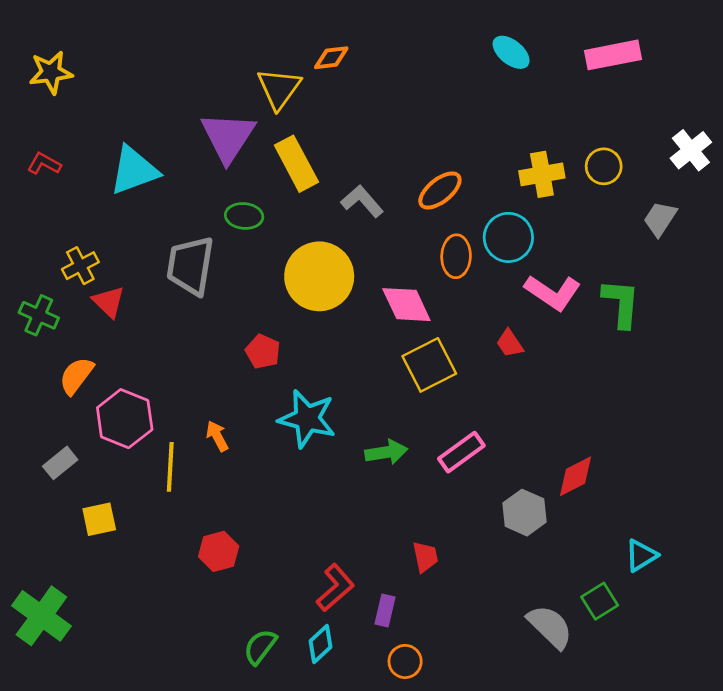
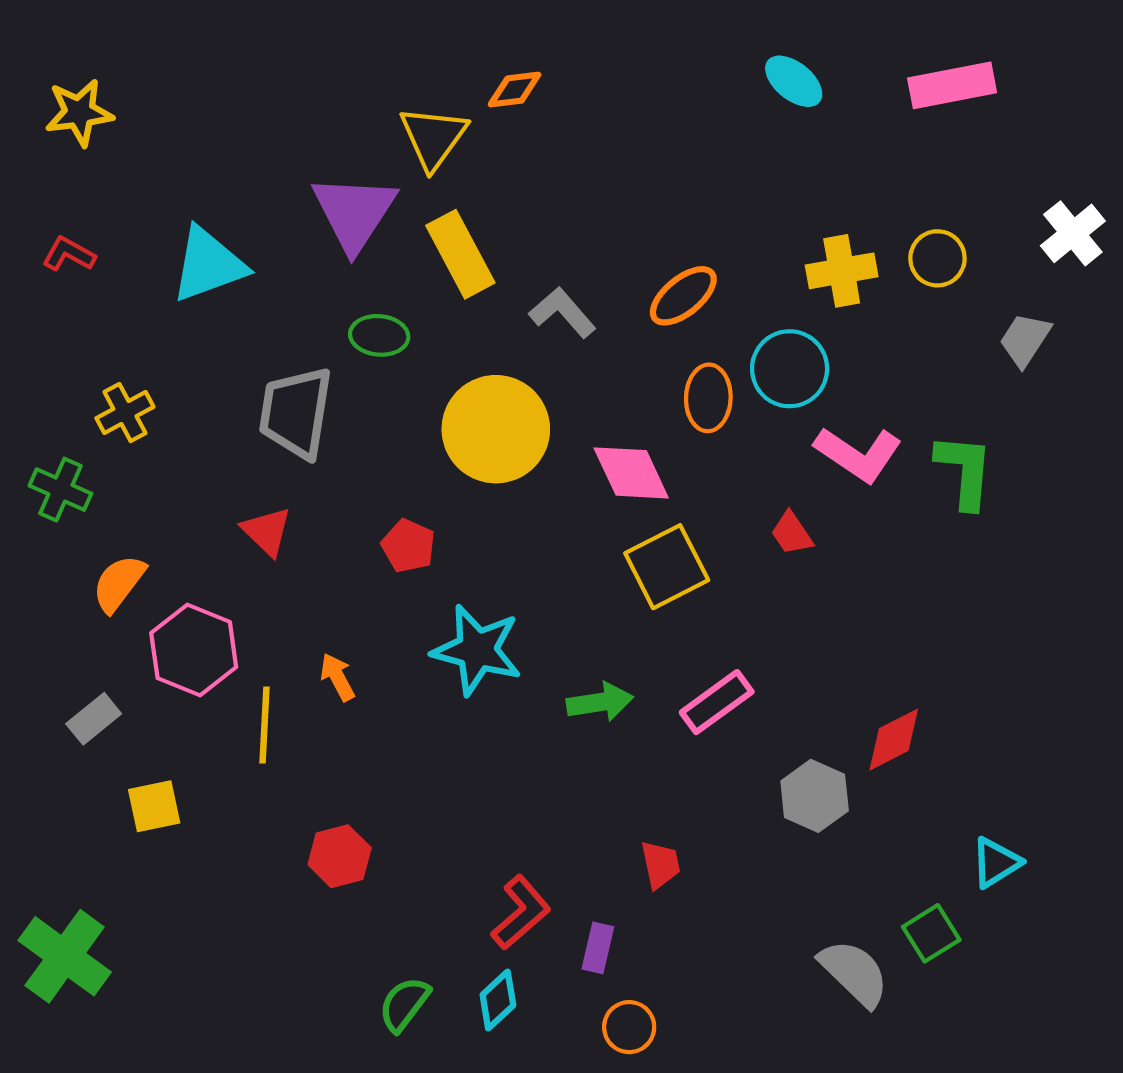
red triangle: (109, 302) -> (267, 531), moved

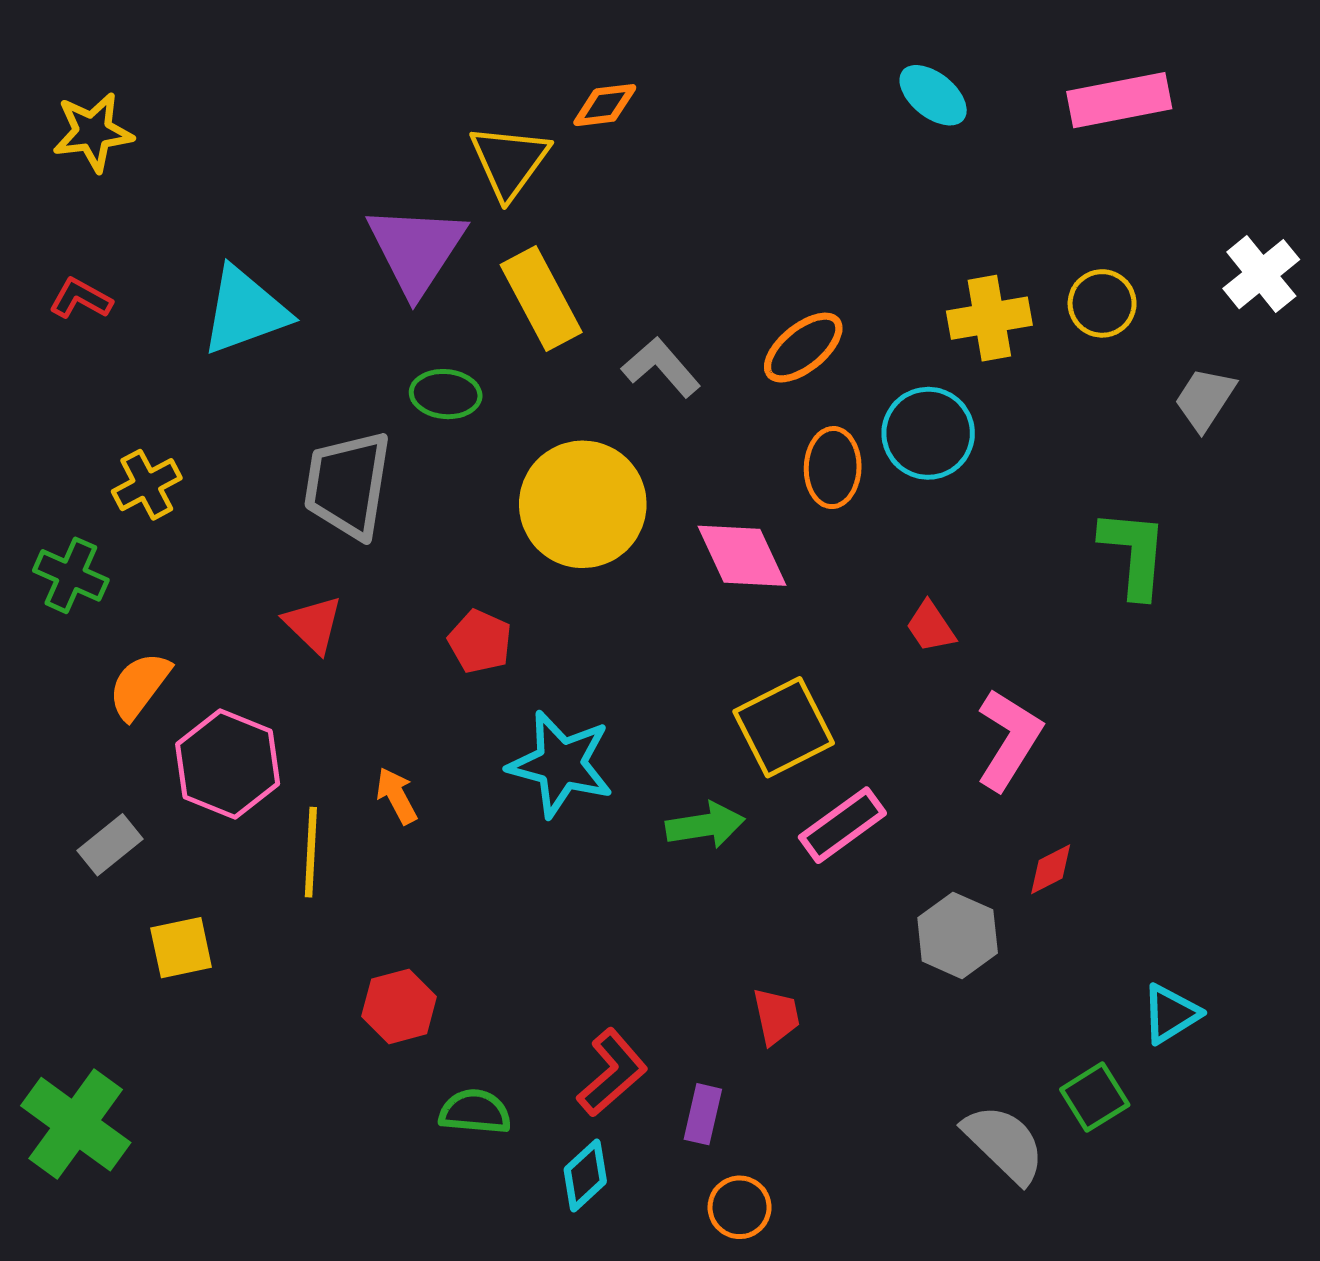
pink L-shape: (858, 454) -> (1009, 739), moved, turned -92
yellow square: (667, 567) -> (784, 727), moved
red diamond: (894, 740) -> (1051, 869), size x0.7
green semicircle: (404, 1004) -> (475, 1112), moved, turned 58

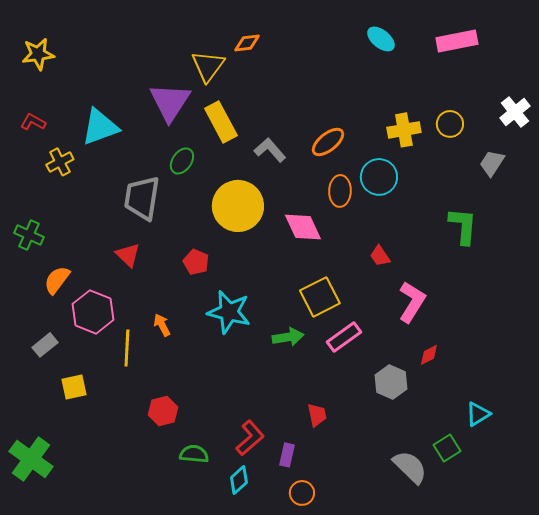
green ellipse: (446, 394) -> (182, 161), turned -60
yellow cross: (147, 485) -> (60, 162), moved

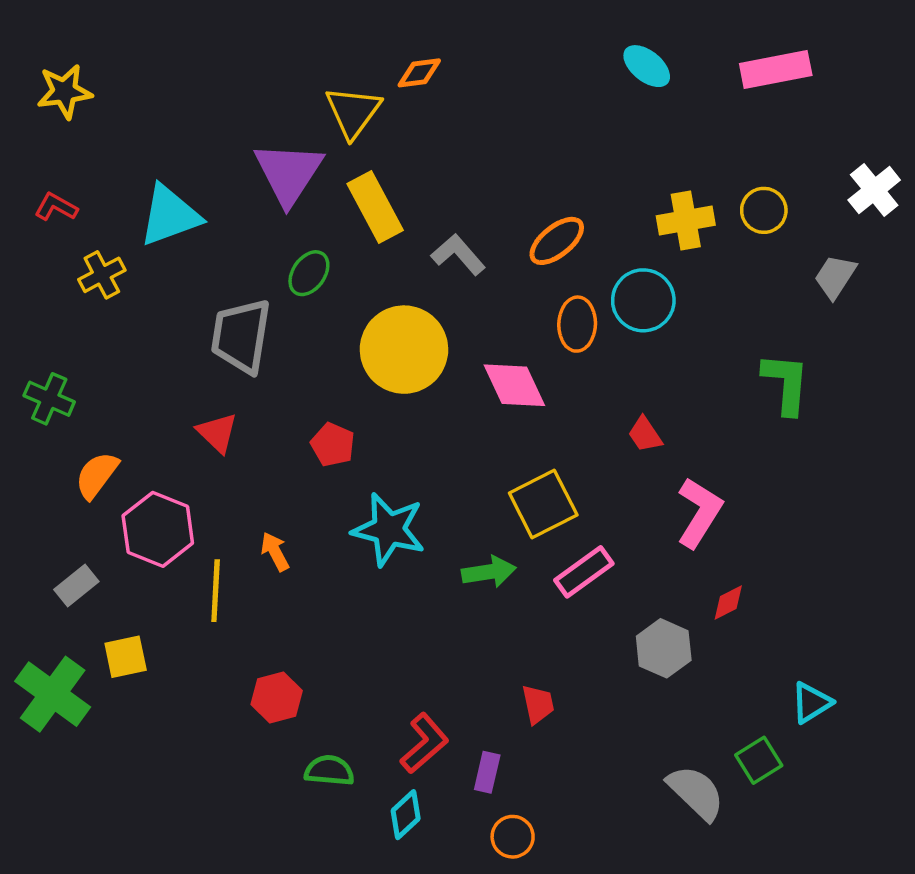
green cross: (31, 459) -> (53, 694), moved

